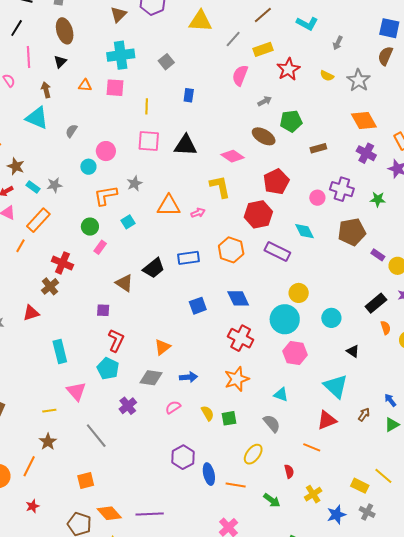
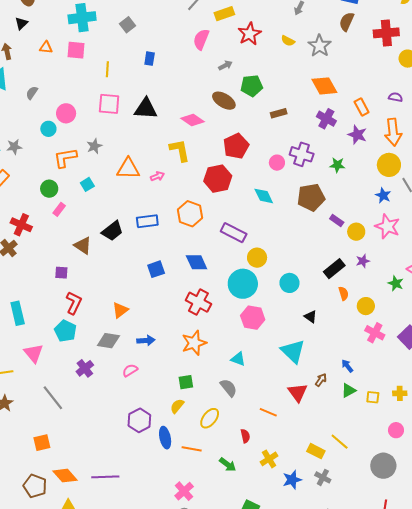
purple rectangle: (277, 251) -> (234, 233), moved
yellow semicircle: (208, 413) -> (177, 406), moved, turned -112
red triangle: (327, 420) -> (298, 393), moved, turned -45

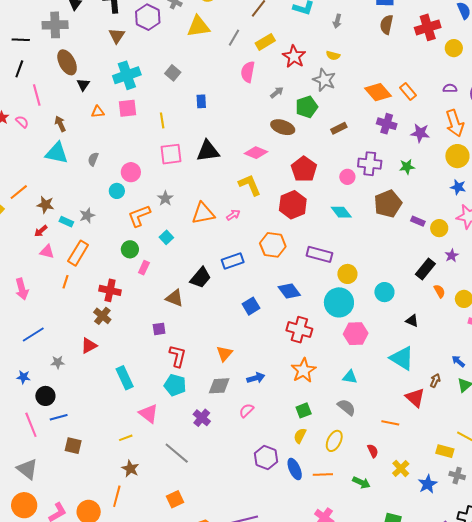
black triangle: (21, 23) -> (83, 85), moved
gray star: (320, 46) -> (324, 80), moved
orange rectangle: (362, 107) -> (408, 92), moved

